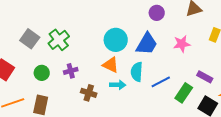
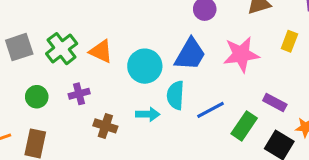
gray square: (30, 39) -> (19, 47), turned 36
cyan circle: (116, 40) -> (145, 66), moved
pink star: (182, 44) -> (241, 54), size x1.4
orange triangle: (111, 65) -> (101, 51), moved

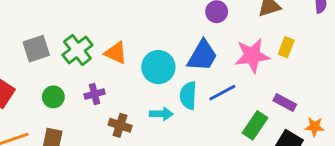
yellow rectangle: (289, 41) -> (286, 47), moved
blue line: (211, 110) -> (222, 93), moved

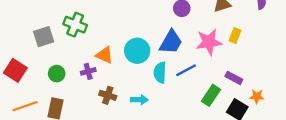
green cross: (77, 50) -> (75, 25), moved, turned -30
orange triangle: (116, 53) -> (105, 55), moved
cyan arrow: (161, 114) -> (139, 100), moved

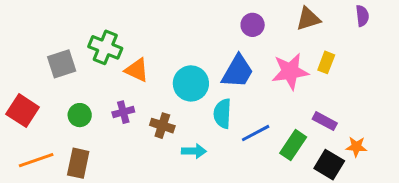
orange triangle: (105, 55) -> (137, 70), moved
blue line: (186, 70) -> (256, 133), moved
brown cross: (108, 95) -> (162, 126), moved

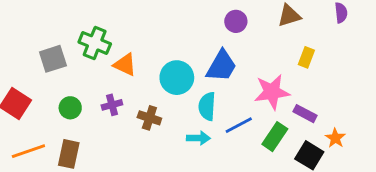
pink star: (290, 71) -> (272, 92), moved
orange star: (356, 147) -> (335, 138), turned 30
cyan arrow: (194, 151) -> (198, 138), moved

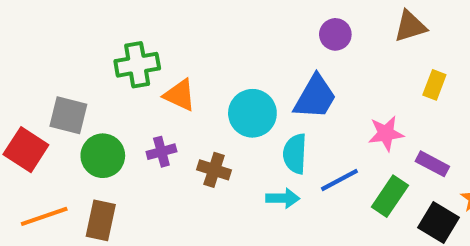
green cross: (95, 43) -> (137, 65), turned -32
gray square: (53, 59) -> (68, 115), moved, turned 32
pink star: (272, 92) -> (386, 133), size x0.7
green circle: (70, 108) -> (103, 156), size x1.4

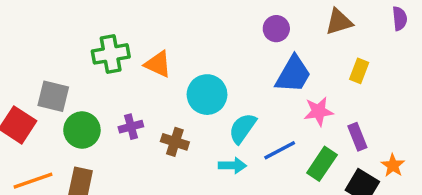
orange triangle: (180, 95) -> (158, 64), moved
blue trapezoid: (315, 97) -> (293, 74), moved
cyan semicircle: (295, 154) -> (242, 128), turned 32
purple rectangle: (432, 164) -> (357, 137), turned 40

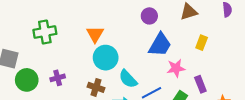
orange triangle: (158, 64) -> (95, 34), moved, turned 36
cyan semicircle: (242, 128) -> (128, 79), turned -78
brown cross: (175, 142) -> (96, 87), moved

